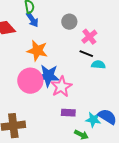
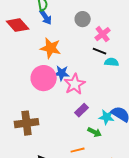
blue star: (48, 76) -> (62, 73), size x0.7
purple rectangle: (68, 113) -> (82, 110), turned -48

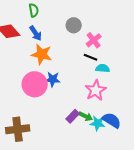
blue arrow: (46, 17) -> (36, 33), moved
pink star: (75, 84) -> (96, 90), moved
green arrow: (95, 132) -> (86, 116), moved

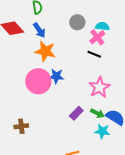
cyan semicircle: (103, 68) -> (102, 26), moved
green arrow: (86, 116) -> (97, 113), moved
cyan star: (98, 123) -> (102, 131), moved
brown cross: (18, 129) -> (21, 126), size x0.6

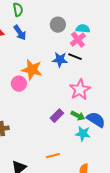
orange star: (45, 51) -> (32, 70), moved
blue star: (56, 76) -> (60, 60), moved
pink circle: (38, 81) -> (19, 84), size x0.6

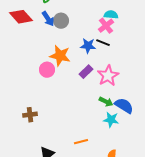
gray circle: (58, 25) -> (61, 21), moved
purple rectangle: (57, 116) -> (86, 72), moved

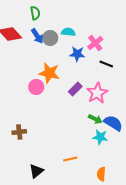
cyan semicircle: (111, 15) -> (68, 32), moved
black line: (103, 43) -> (106, 64), moved
blue star: (88, 46) -> (77, 54), moved

